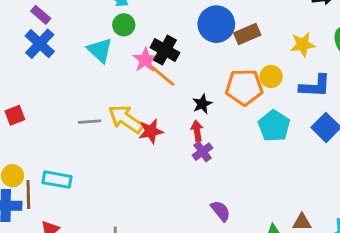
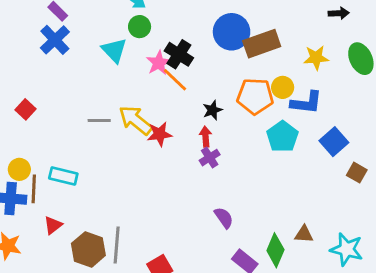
brown rectangle: (247, 34) -> (262, 44), size x1.4
blue L-shape: (315, 86) -> (306, 103), moved
red square: (15, 115) -> (26, 109), turned -30

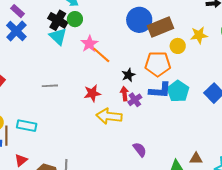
black cross: (179, 54) -> (58, 20), moved
yellow circle: (283, 87) -> (178, 46), moved
blue L-shape: (306, 103) -> (160, 90), moved
yellow arrow: (136, 120) -> (109, 116), moved, turned -30
purple cross: (210, 158) -> (135, 100), moved

